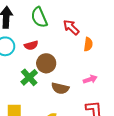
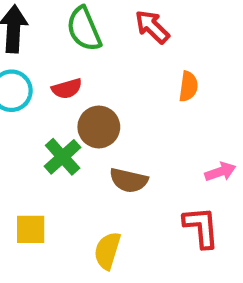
red arrow: (71, 27) -> (152, 27), moved
pink arrow: (90, 79) -> (220, 172), moved

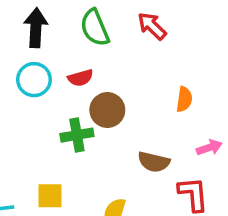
orange semicircle: (188, 86) -> (184, 99), moved
green cross: (63, 157) -> (77, 135), turned 32
brown semicircle: (129, 180) -> (154, 162), moved

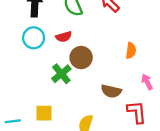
green cross: (77, 135) -> (61, 74), turned -30
pink arrow: (209, 148) -> (147, 82), turned -98

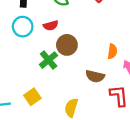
orange semicircle: (131, 51) -> (112, 51), moved
yellow square: (44, 113) -> (32, 97), turned -35

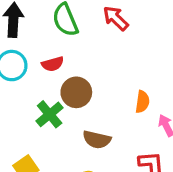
brown semicircle: (95, 76) -> (97, 140), moved

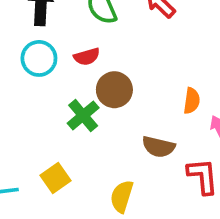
brown semicircle: (97, 140) -> (159, 147), moved

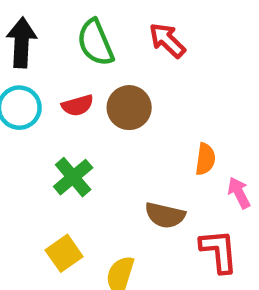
brown circle: (114, 90) -> (129, 108), moved
yellow square: (56, 178) -> (64, 253), moved

